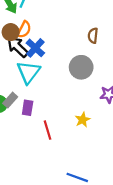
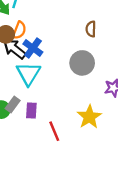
yellow star: (83, 120) -> (89, 117), size x1.5

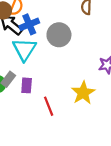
blue cross: (33, 48) -> (29, 24), turned 30
gray circle: (82, 63) -> (59, 35), moved

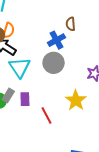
blue cross: (29, 24) -> (57, 40), moved
gray circle: (59, 35) -> (54, 63), moved

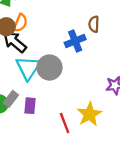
gray circle: (54, 63) -> (49, 68), moved
red line: (46, 116) -> (65, 123), moved

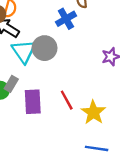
purple rectangle: (30, 106) -> (33, 102), moved, size x1.5
yellow star: (89, 114) -> (93, 112), moved

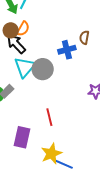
purple rectangle: (33, 102) -> (22, 137), moved
yellow star: (93, 112) -> (51, 154), moved

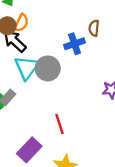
purple rectangle: (22, 137) -> (29, 150), turned 35

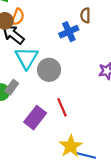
gray circle: (48, 68) -> (49, 70), moved
purple rectangle: (29, 150) -> (35, 118), moved

